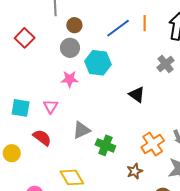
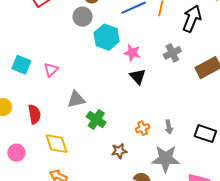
pink star: (70, 79) -> (132, 53), moved
red semicircle: (42, 138) -> (34, 114), moved, turned 30
orange cross: (153, 144) -> (143, 128), size x0.6

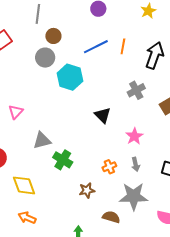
pink star: (132, 53) -> (134, 136), moved, turned 30

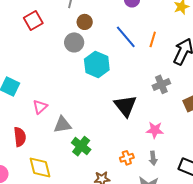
blue line: (96, 47) -> (126, 37), turned 70
pink triangle: (16, 112) -> (40, 107), moved
black triangle: (103, 115) -> (125, 106), size x1.4
pink star: (134, 136) -> (155, 130), turned 30

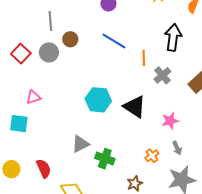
orange line: (153, 39) -> (144, 58), moved
gray circle: (74, 42) -> (49, 52), moved
cyan hexagon: (97, 65) -> (98, 100), moved
pink triangle: (40, 107) -> (33, 97), moved, turned 42

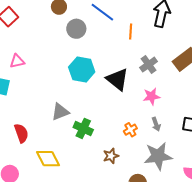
gray circle: (49, 52) -> (76, 29), moved
gray cross: (162, 75) -> (149, 65), moved

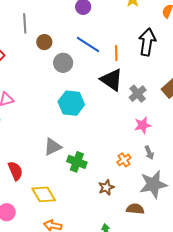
orange line: (131, 32) -> (116, 53), moved
black triangle: (117, 79) -> (112, 80), moved

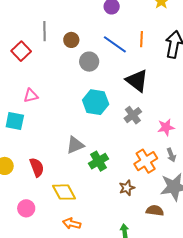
gray line: (25, 23) -> (44, 31), moved
orange line: (116, 53) -> (141, 39), moved
gray cross: (138, 94) -> (133, 115), moved
orange cross: (124, 160) -> (146, 161), size x1.6
green cross: (77, 162) -> (99, 161), turned 36

